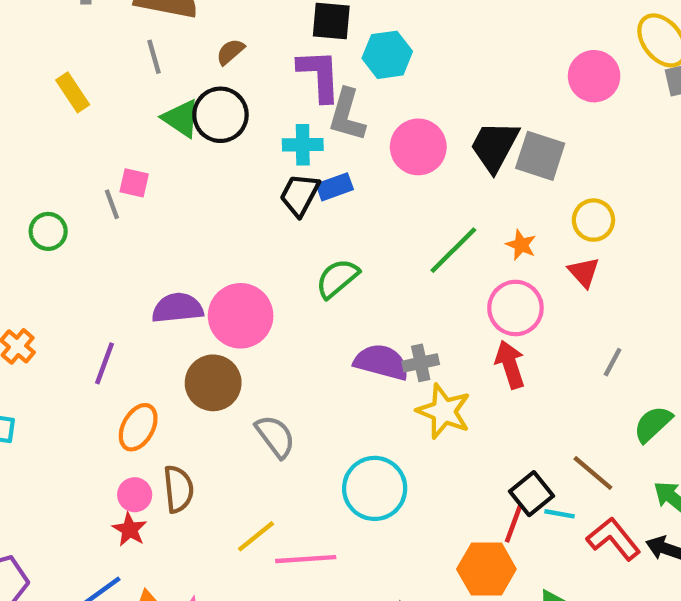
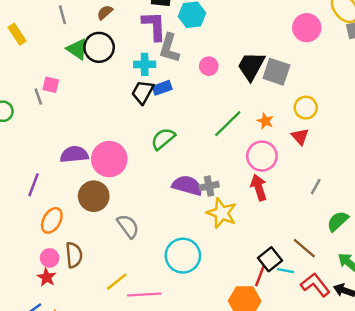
pink circle: (418, 147) -> (209, 66), size x0.6

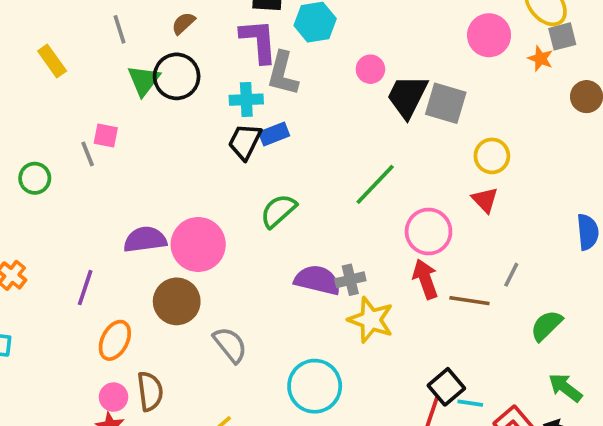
green triangle: (77, 49) -> (144, 80), turned 35
pink circle: (209, 66) -> (370, 69), moved
orange star: (265, 121) -> (540, 59), moved
brown line: (304, 248) -> (469, 301), moved, turned -30

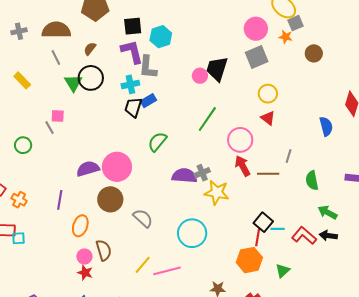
pink circle: (370, 69) -> (200, 76), moved
gray square: (446, 103) -> (257, 57), moved, turned -30
green semicircle: (546, 326) -> (312, 180), turned -48

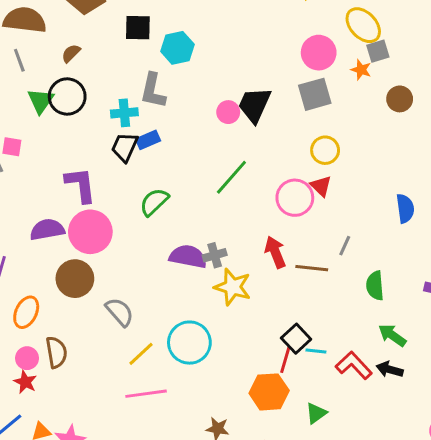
purple L-shape: (132, 52) -> (81, 185), moved
pink circle: (240, 140) -> (295, 198), moved
yellow line: (143, 265) -> (141, 354), moved

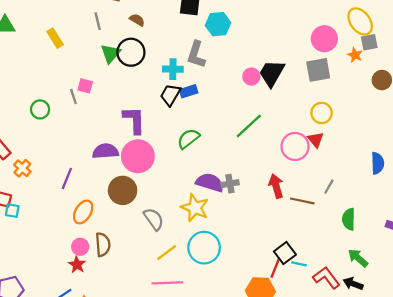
brown semicircle: (71, 53) -> (137, 20), turned 70
yellow star: (233, 287) -> (195, 208), moved

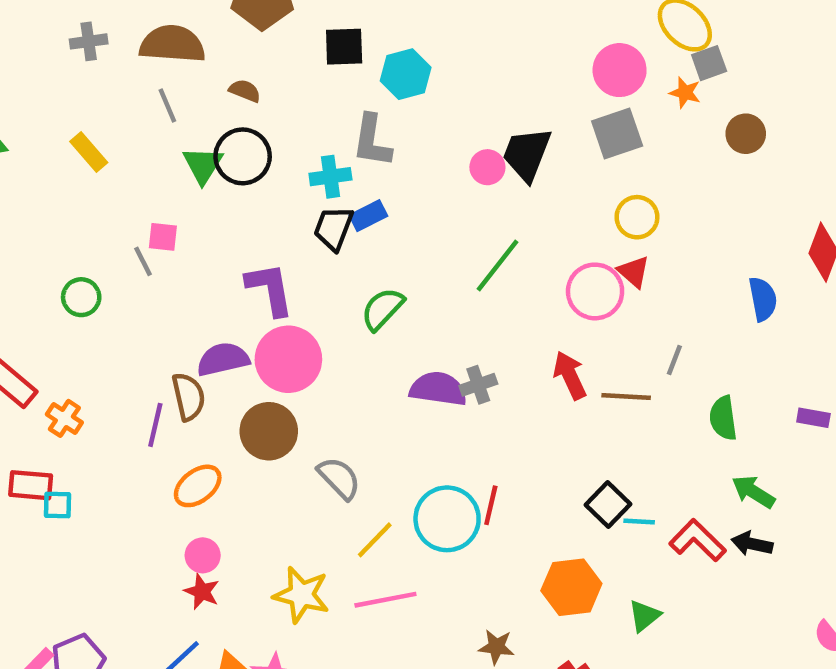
yellow star: (195, 208) -> (301, 595), moved
orange ellipse: (83, 212) -> (198, 486), turned 30
brown semicircle: (103, 245) -> (188, 397), moved
red line: (275, 268) -> (491, 505), moved

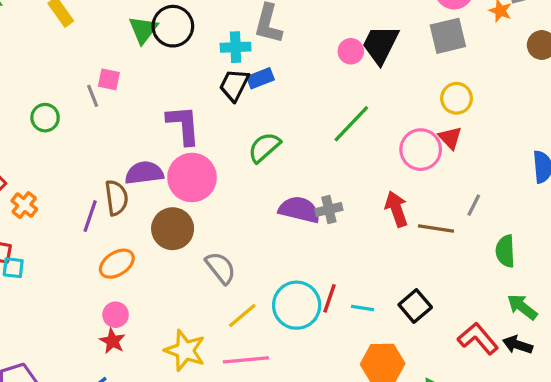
cyan line: (639, 522) -> (362, 308), moved

